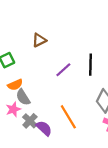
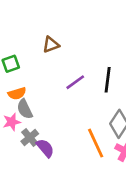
orange line: (68, 117) -> (96, 143), moved

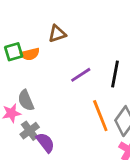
orange semicircle: (17, 94) -> (30, 54), moved
orange line: (96, 143) -> (100, 116), moved

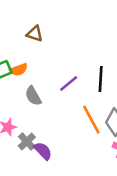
brown triangle: (57, 34) -> (35, 34), moved, turned 42
gray semicircle: (26, 100) -> (33, 96), moved

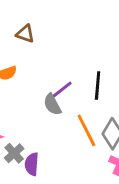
gray semicircle: (33, 96) -> (52, 104), moved
purple semicircle: (43, 151) -> (32, 164), turned -132

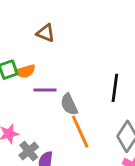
purple line: (62, 90) -> (45, 90), moved, turned 35
orange line: (86, 130) -> (80, 132), moved

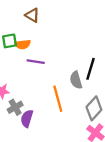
brown triangle: (46, 33) -> (32, 15), moved
gray semicircle: (69, 104) -> (76, 80), moved

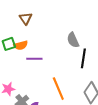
brown triangle: (32, 15) -> (26, 18), turned 32
gray semicircle: (76, 80) -> (73, 40), moved

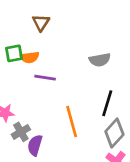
gray semicircle: (73, 40) -> (100, 60), turned -84
black line: (83, 58) -> (107, 103), moved

